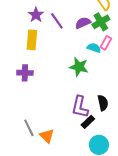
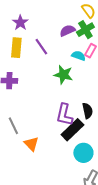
purple line: (57, 21) -> (41, 47), moved
black rectangle: (88, 122) -> (72, 130), size x1.6
gray line: (29, 128) -> (13, 126), moved

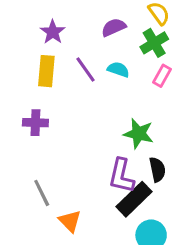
purple semicircle: (67, 31) -> (114, 27), moved
cyan semicircle: (78, 56) -> (118, 70), moved
green star: (63, 75) -> (139, 134), moved

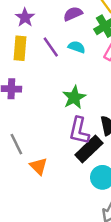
green star: (139, 134) -> (74, 97), moved, turned 30

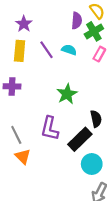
purple semicircle: (73, 14) -> (77, 21), moved, turned 119
purple L-shape: (79, 131) -> (50, 128), moved
orange triangle: (38, 166) -> (23, 156), moved

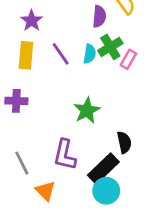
green cross: (94, 31) -> (110, 47), moved
cyan semicircle: (69, 50) -> (90, 54), turned 80
orange triangle: (23, 156) -> (45, 191), moved
cyan circle: (92, 164) -> (106, 191), moved

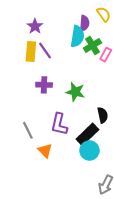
purple line: (61, 54) -> (45, 51), moved
cyan semicircle: (90, 54) -> (77, 36), moved, size x1.5
purple cross: (16, 101) -> (44, 85), moved
green star: (87, 111) -> (75, 92), turned -30

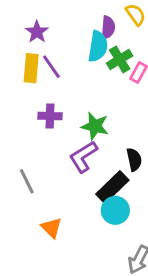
purple L-shape: (59, 124) -> (83, 157), moved, turned 45
orange triangle: (45, 150) -> (51, 228), moved

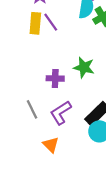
purple cross: (50, 116) -> (55, 78), moved
purple L-shape: (83, 157) -> (61, 113), moved

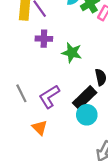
purple cross: (55, 78) -> (44, 39), moved

